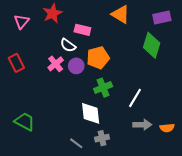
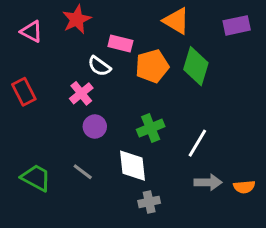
pink triangle: (22, 22) -> (31, 31), turned -42
green diamond: (152, 45) -> (196, 66), moved
orange pentagon: (98, 58) -> (152, 66), moved
purple circle: (76, 66) -> (95, 127), moved
gray line: (76, 143) -> (83, 172), moved

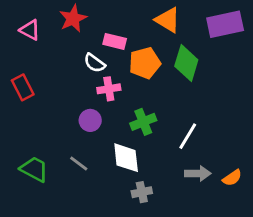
purple rectangle: (237, 25) -> (225, 24), size x1.4
pink cross: (81, 93) -> (109, 89), moved, turned 30
orange semicircle: (244, 187) -> (232, 178), turned -30

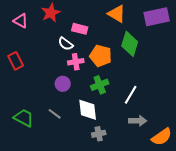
orange pentagon: (145, 63) -> (101, 56), moved, turned 30
orange semicircle: (232, 178) -> (162, 137), moved, size x1.5

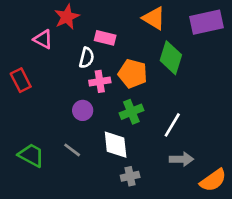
pink triangle: (21, 21) -> (43, 39), moved
white semicircle: (66, 44) -> (87, 58), turned -112

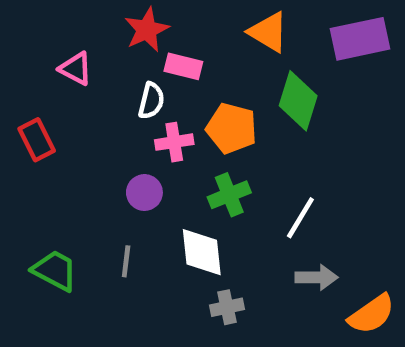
red star: (67, 17) -> (147, 30), moved
gray line: (72, 150) -> (126, 261), turned 60

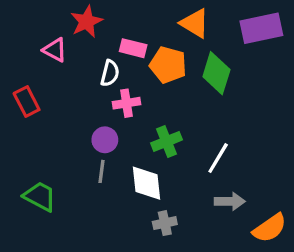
red star: (147, 30) -> (87, 22), moved
orange pentagon: (232, 128) -> (168, 65), moved
gray line: (126, 261) -> (102, 171), moved

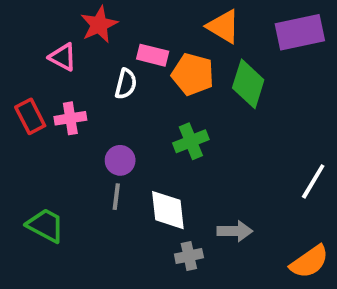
pink cross: (126, 103) -> (70, 118), moved
green cross: (166, 141) -> (191, 141), moved
white line: (218, 158) -> (313, 181), moved
gray arrow: (230, 201) -> (235, 231), moved

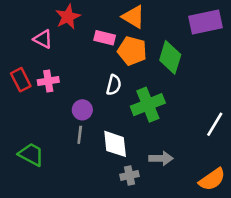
orange triangle: (223, 26) -> (133, 17), moved
white semicircle: (126, 84) -> (114, 85), moved
green cross: (191, 141) -> (148, 105), moved, size x1.4

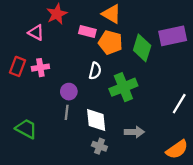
purple rectangle: (206, 22) -> (173, 36), moved
red rectangle: (21, 80) -> (17, 66), turned 48
gray cross: (130, 175) -> (99, 146), moved, turned 32

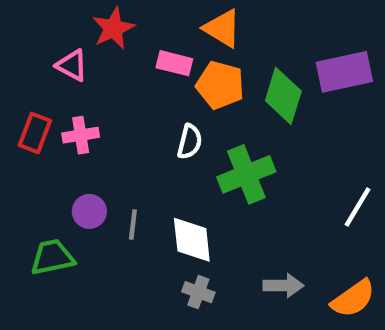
purple circle: (69, 92) -> (89, 211), moved
green trapezoid: (26, 129) -> (52, 257), turned -40
gray arrow: (134, 132) -> (283, 286), moved

